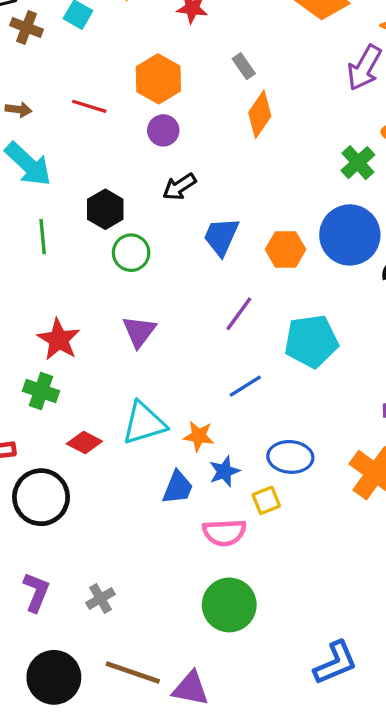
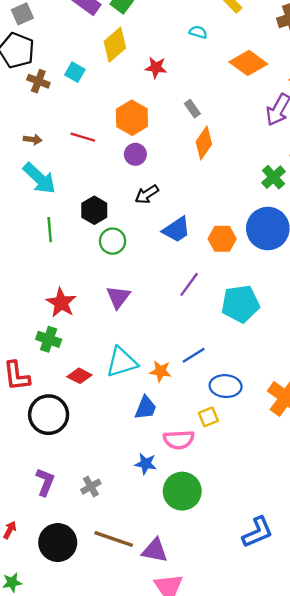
blue trapezoid: (221, 237) -> (176, 230), turned -148
blue line: (245, 386) -> (194, 355), moved
blue star: (224, 471) -> (146, 464), moved, turned 30

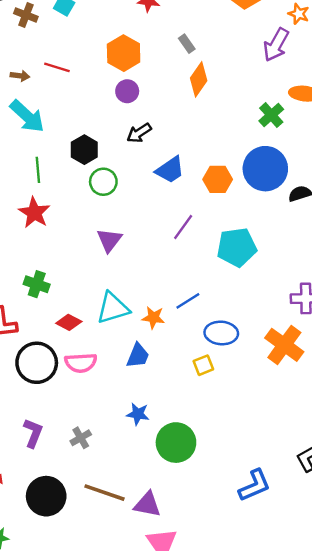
red line: (83, 137) -> (57, 67), moved
red star: (61, 303) -> (34, 213), moved
pink semicircle: (179, 440) -> (81, 363), moved

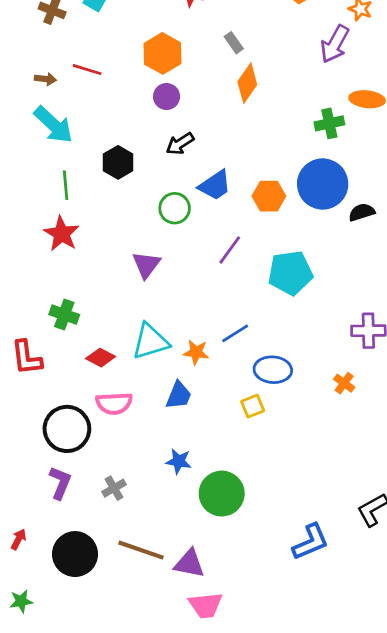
green cross: (271, 115) -> (329, 123), turned 30
green circle: (103, 182) -> (175, 208), moved
orange cross: (284, 345) -> (344, 383), size x0.5
black circle: (37, 363) -> (67, 429), moved

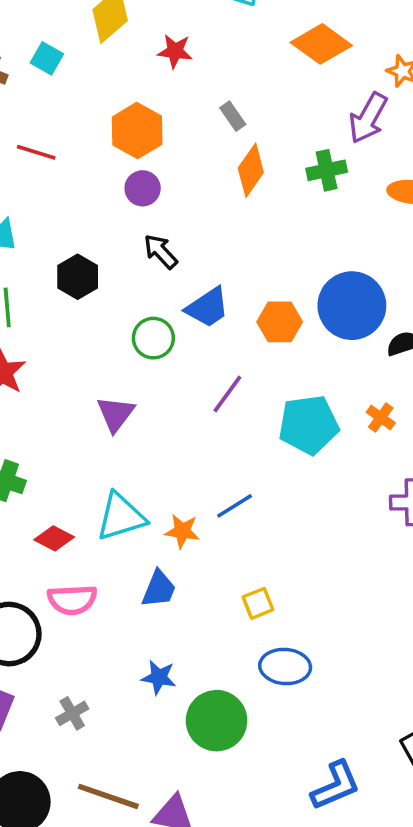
green cross: (329, 123) -> (327, 170), moved
black arrow: (180, 144) -> (161, 251), turned 80
blue ellipse: (273, 370) -> (285, 666), moved
orange cross: (344, 383) -> (381, 417), moved

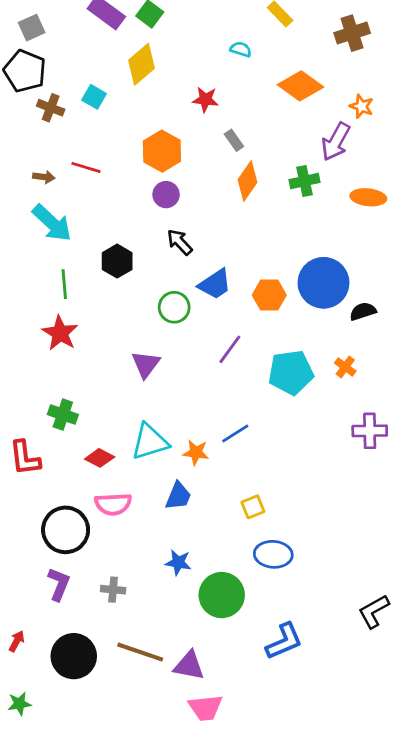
red star: (175, 51) -> (205, 100), moved
gray cross: (72, 713) -> (113, 590), turned 35
blue L-shape: (336, 786) -> (284, 641), moved

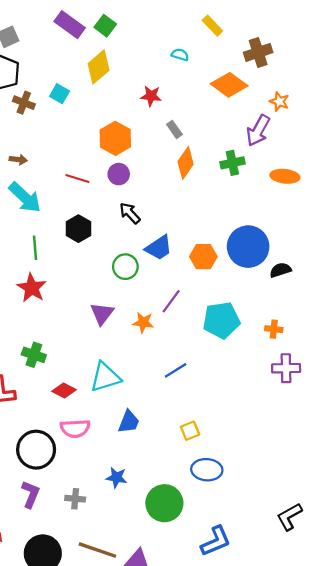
brown cross: (352, 33) -> (258, 52), moved
red line: (86, 167) -> (77, 179), moved
orange cross: (345, 367) -> (274, 329), moved, turned -30
orange star: (196, 453) -> (143, 322), moved
blue star: (178, 562) -> (116, 478), moved

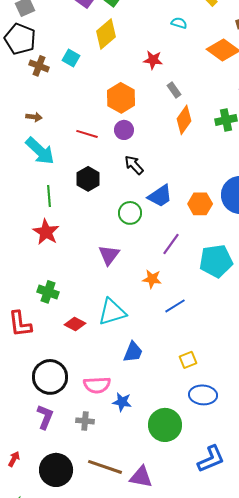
orange star: (143, 322) -> (152, 279), moved
pink semicircle: (75, 428) -> (97, 385), moved

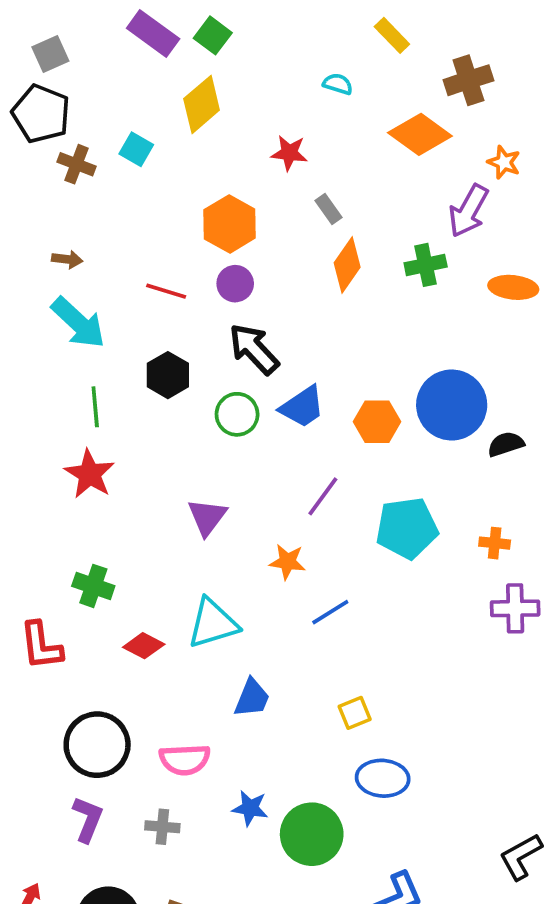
black arrow: (134, 165) -> (254, 349), size x1.4
green circle: (130, 213) -> (237, 414), moved
blue star: (122, 402) -> (250, 808), moved

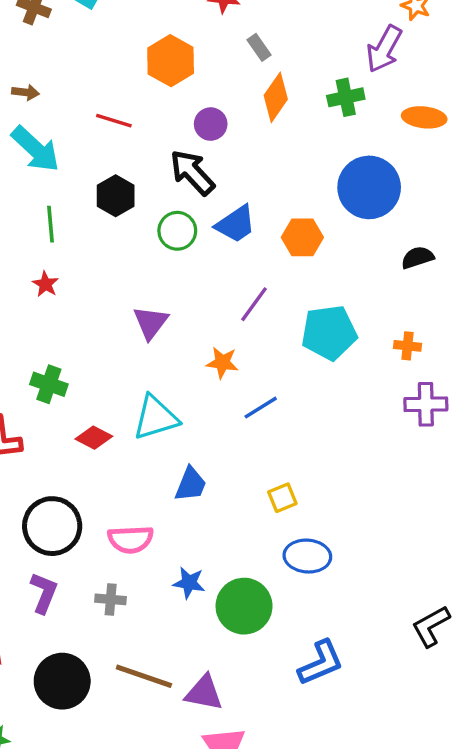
purple circle: (235, 284) -> (211, 124), moved
blue circle: (452, 405) -> (369, 187), moved
red star: (90, 474) -> (46, 284), size x0.6

